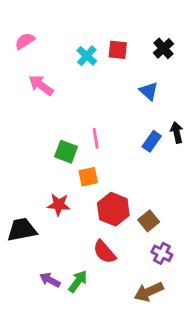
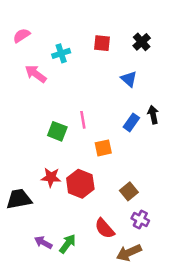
cyan cross: (87, 56) -> (61, 53), moved, turned 30
orange square: (88, 177) -> (103, 148), moved
red hexagon: (113, 209) -> (80, 184), moved
red semicircle: (104, 252) -> (105, 228), moved

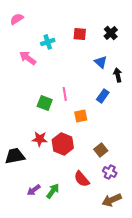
pink semicircle: (22, 36) -> (17, 19), moved
black arrow: (153, 115) -> (118, 75), moved
purple arrow: (43, 242) -> (34, 190), turned -64
brown arrow: (129, 253) -> (112, 200), moved

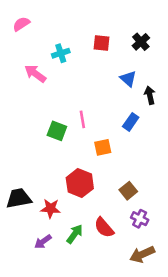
red star: (40, 139) -> (51, 208), moved
green arrow: (53, 191) -> (75, 234), moved

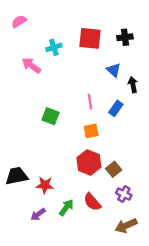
black cross: (141, 42) -> (125, 37), turned 35
red square: (101, 43) -> (90, 38), size x1.5
pink line: (82, 119) -> (90, 102), moved
red hexagon: (80, 183) -> (89, 162), moved

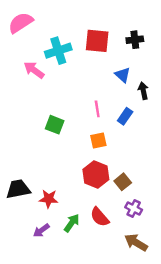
pink semicircle: (19, 21) -> (21, 23), size x1.5
cyan cross: (54, 47) -> (58, 51), size x1.5
brown arrow: (126, 226) -> (136, 243), turned 55

